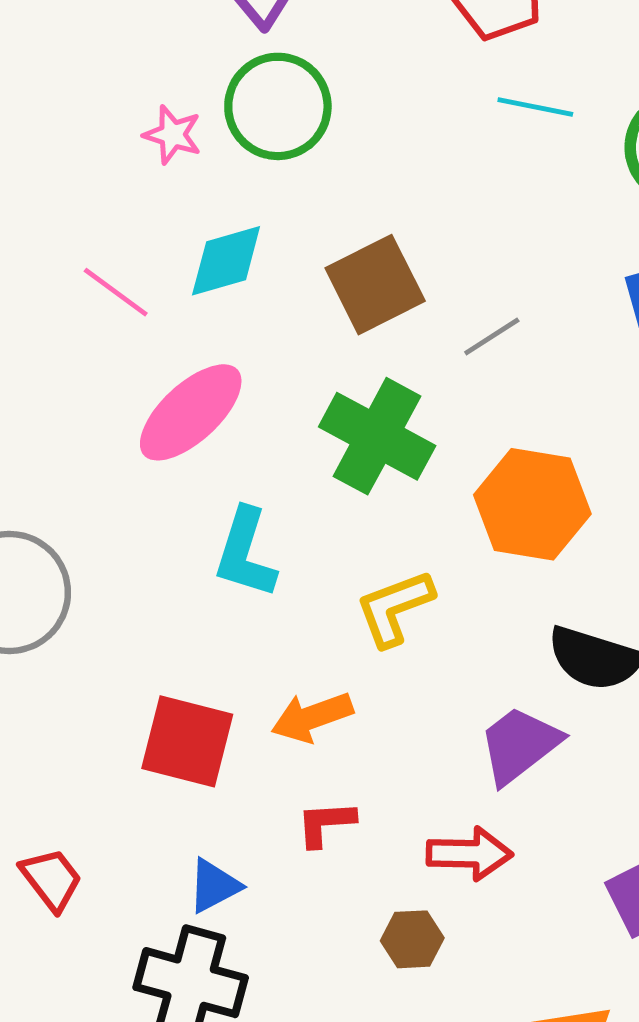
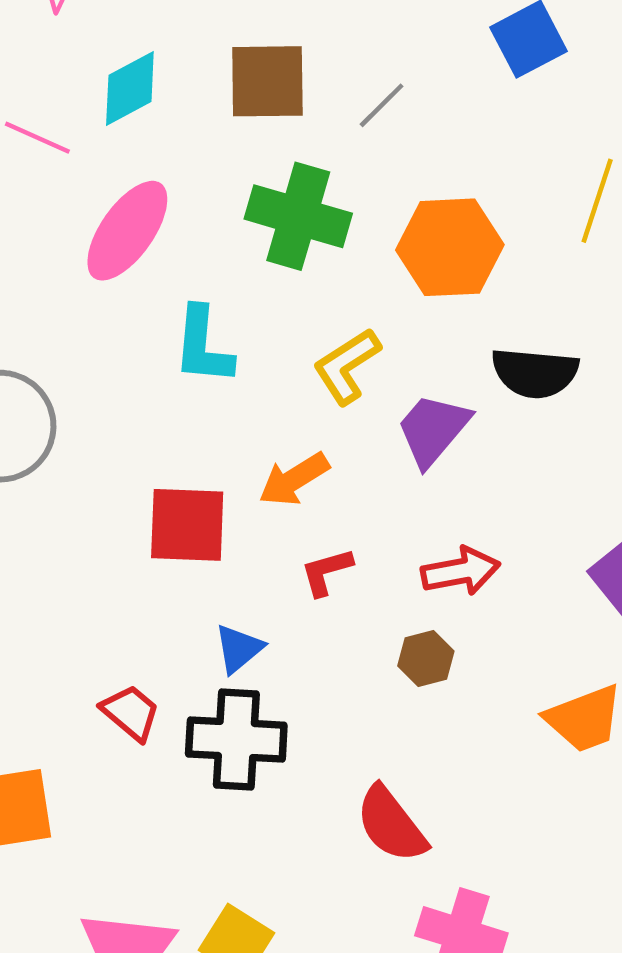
brown square: (375, 285) -> (267, 81), turned 38
purple trapezoid: (519, 745) -> (433, 430), moved
red trapezoid: (51, 879) -> (131, 713), moved

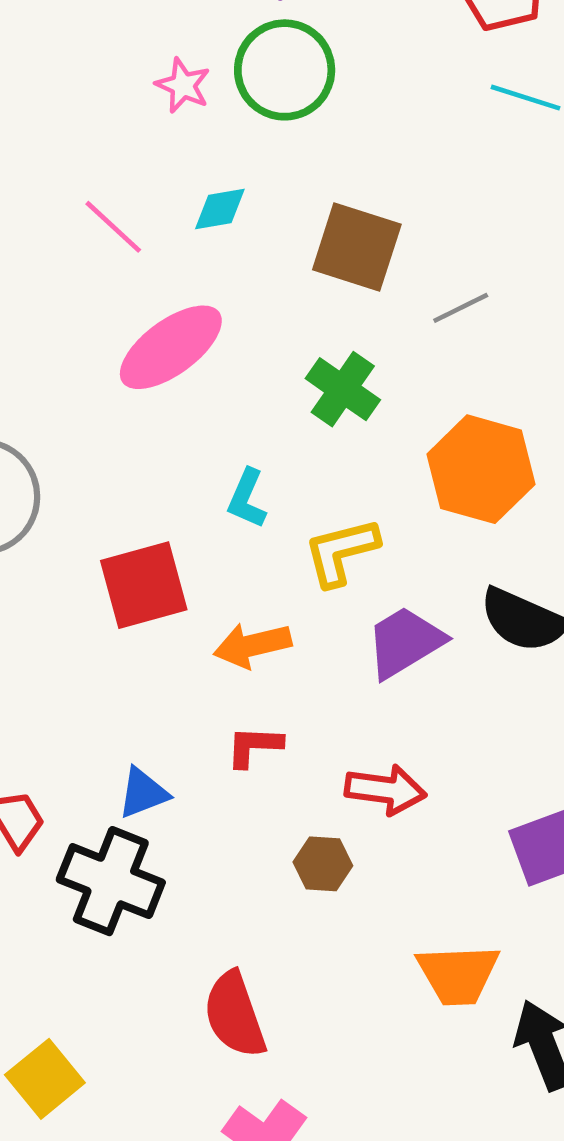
cyan diamond: (130, 88) -> (220, 209), size x0.7
green cross: (298, 216) -> (343, 389), size x0.7
cyan L-shape: (203, 346) -> (247, 499), moved, size x0.7
red square: (187, 525) -> (144, 585), moved, turned -36

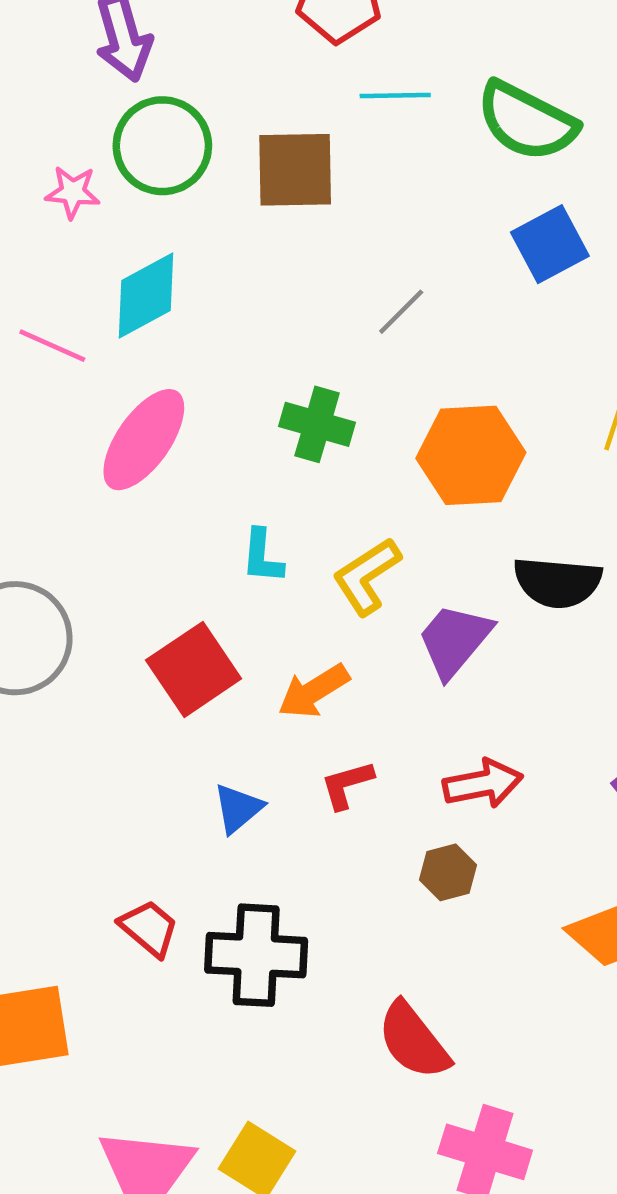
cyan diamond: (220, 209) -> (146, 295), size x1.6
brown square: (357, 247) -> (295, 170), moved
blue triangle: (143, 793) -> (238, 808), moved

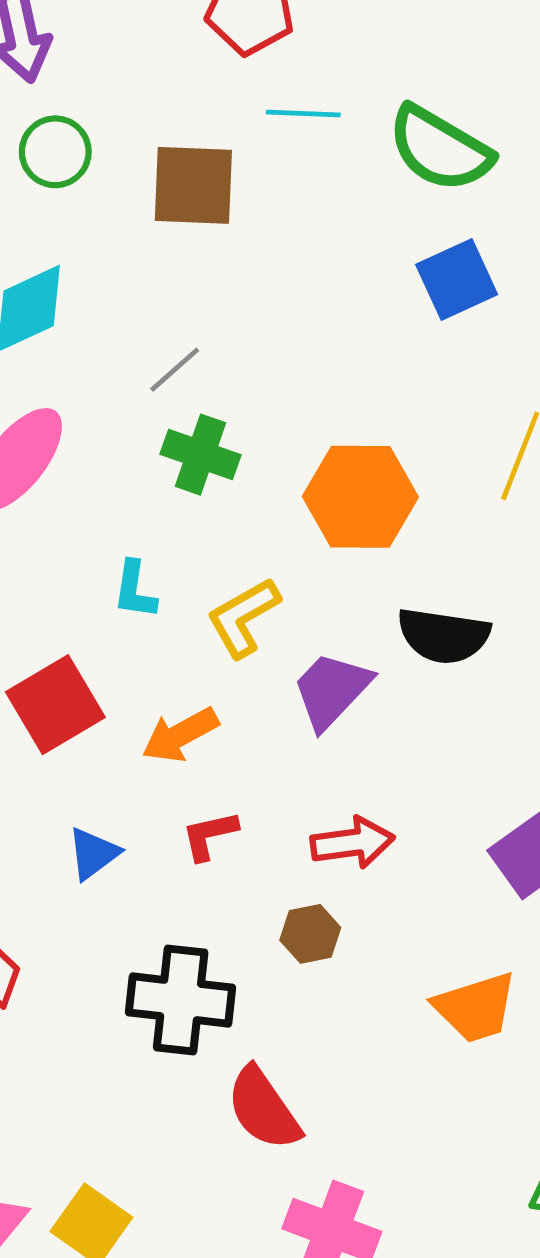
green circle: (162, 146) -> (55, 152), size x0.7
gray line: (401, 312) -> (175, 370), moved
black cross: (256, 955) -> (181, 1000), moved

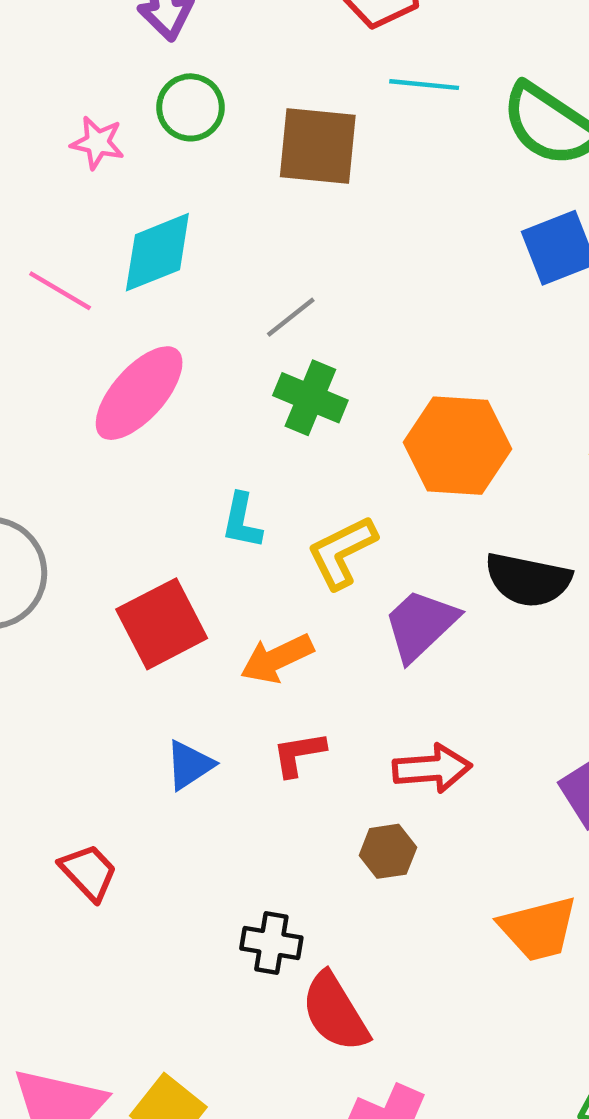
black cross: (181, 1000) -> (271, 943), moved, size x0.6

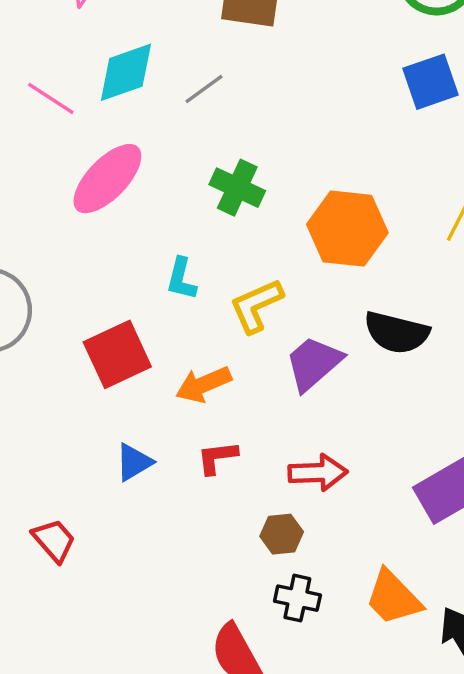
gray line: (291, 317) -> (204, 89), moved
orange trapezoid: (538, 929) -> (393, 598), turned 58
black cross: (271, 943) -> (297, 598), moved

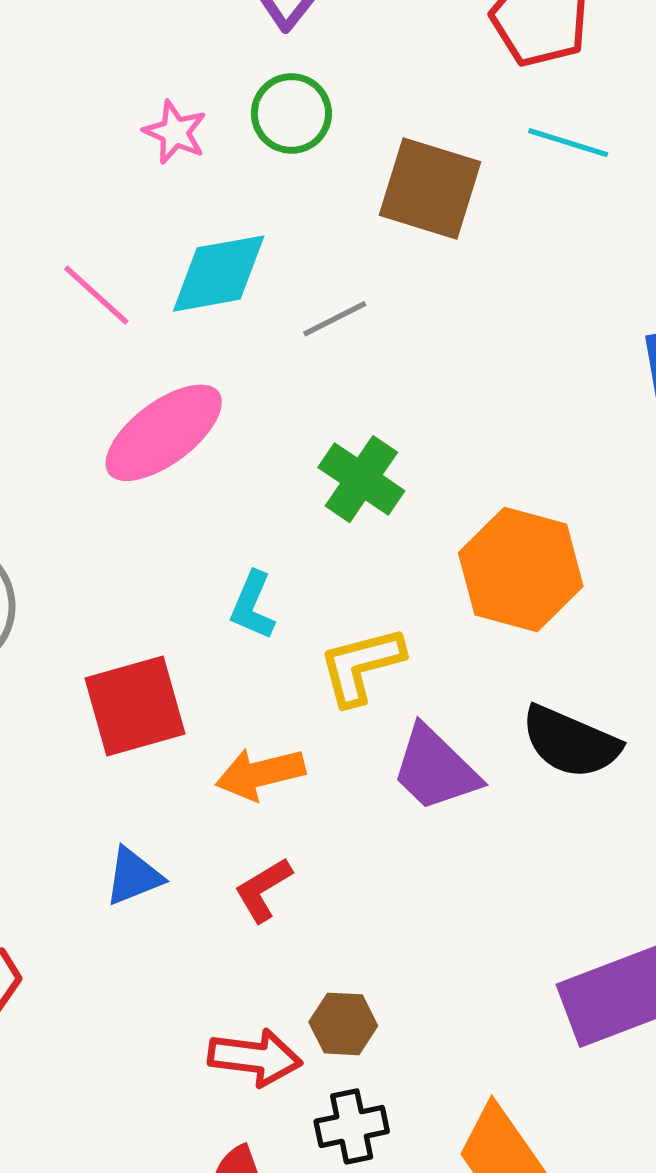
purple trapezoid: (314, 363) -> (435, 769), turned -104
red L-shape: (217, 457) -> (263, 890), turned -33
red arrow: (318, 473) -> (255, 1057), moved
black cross: (297, 598) -> (352, 1126), turned -33

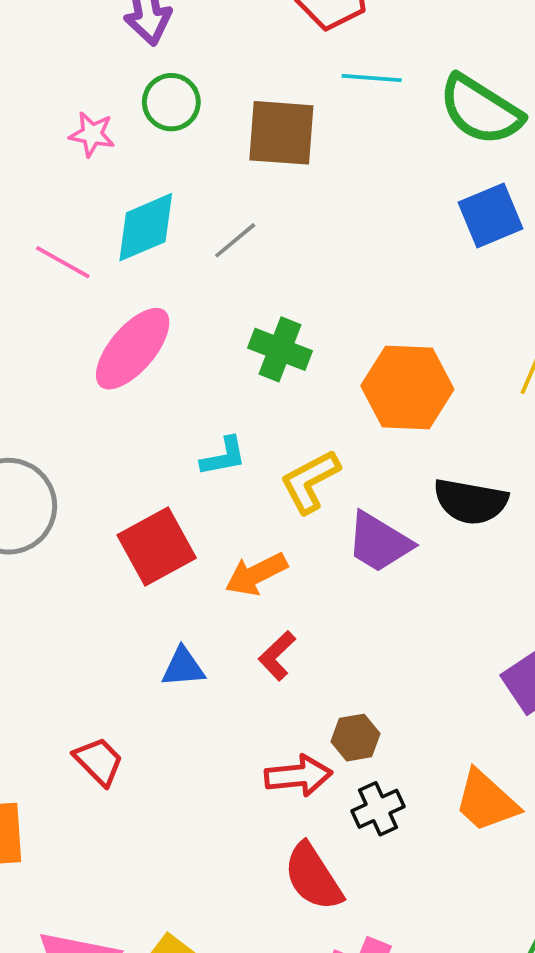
cyan L-shape: (253, 606) -> (223, 456), turned -111
blue triangle: (133, 876) -> (183, 667), turned 30

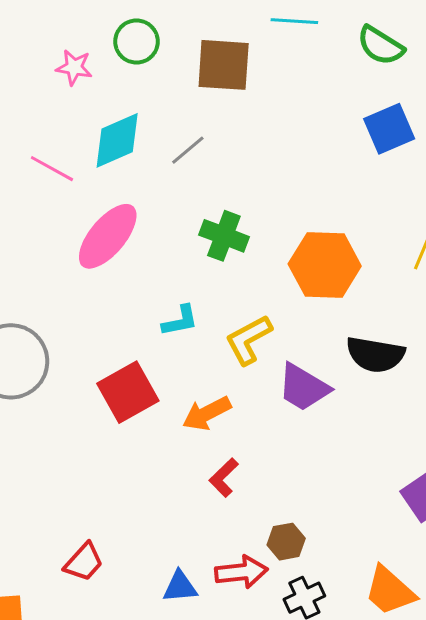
green semicircle: (481, 110) -> (381, 46), size x0.7
blue triangle: (183, 667) -> (180, 587), moved
red trapezoid: (99, 761) -> (84, 562), turned 87

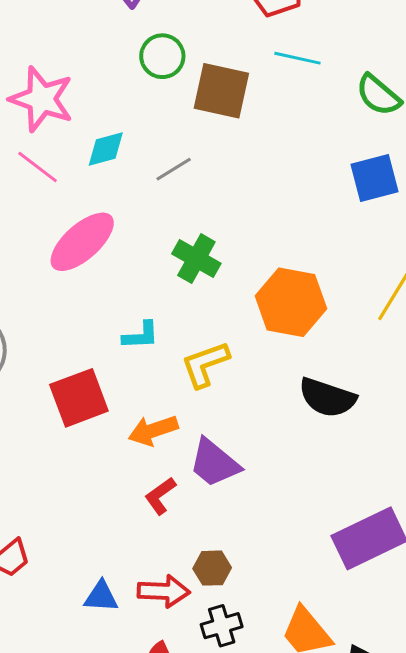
green circle: (136, 42) -> (162, 56), moved
pink star: (74, 67) -> (42, 99), moved, size x1.8
cyan diamond: (117, 140) -> (106, 149), size x0.7
purple trapezoid: (303, 387) -> (214, 463), moved

